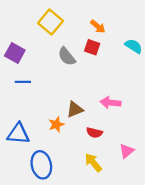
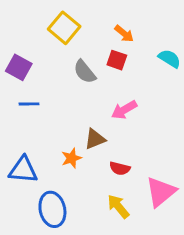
pink arrow: (110, 103) -> (124, 110), moved, turned -36
pink triangle: (127, 151) -> (161, 192), size x1.6

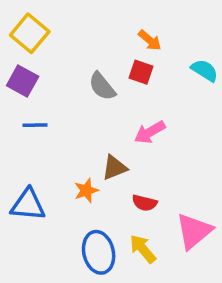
yellow square: (64, 28) -> (30, 33), moved
blue ellipse: (52, 209) -> (99, 252), moved

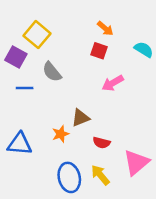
yellow square: (30, 33) -> (37, 35), moved
gray semicircle: (102, 86) -> (52, 72), moved
pink arrow: (150, 132) -> (113, 83), moved

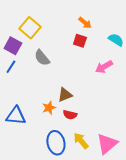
pink arrow: (113, 83) -> (104, 67), moved
blue line: (25, 88) -> (11, 67), moved, turned -56
red semicircle: (102, 143) -> (70, 115), moved
pink triangle: (136, 163) -> (107, 144), moved

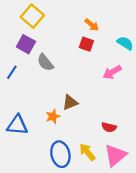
yellow square: (30, 28) -> (32, 16), moved
purple square: (13, 46) -> (26, 44), moved
red semicircle: (70, 115) -> (109, 127), moved

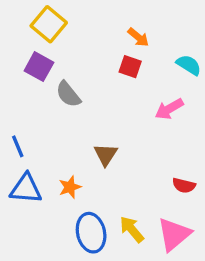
blue line: (12, 72) -> (18, 146), moved, turned -56
brown triangle: (70, 102) -> (106, 155), turned -35
orange star: (53, 116) -> (70, 187), moved
red semicircle: (109, 127) -> (184, 185), moved

